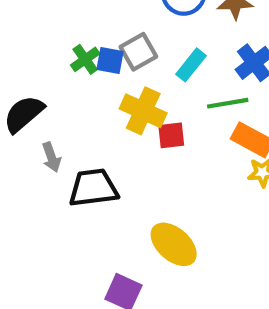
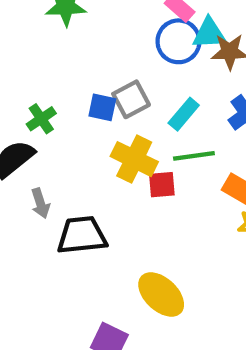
green cross: (85, 59) -> (41, 119), moved
green line: (228, 103) -> (194, 156), moved

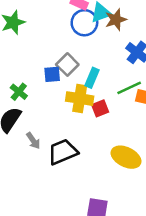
cyan rectangle: (184, 114) -> (92, 78), moved
green line: (194, 156) -> (129, 88), moved
yellow ellipse: (161, 295) -> (126, 157), moved

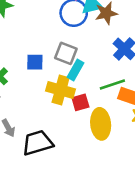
gray square: (67, 65) -> (66, 53), moved, turned -30
yellow ellipse: (126, 157) -> (101, 124), moved, turned 52

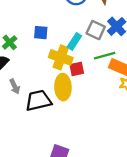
gray square: (66, 53) -> (96, 30), moved
yellow ellipse: (101, 124) -> (63, 87), moved

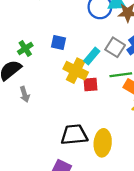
yellow ellipse: (63, 87) -> (103, 143), moved
black trapezoid: (38, 100) -> (74, 135), moved

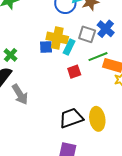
blue square: (58, 42) -> (46, 47), moved
yellow cross: (76, 71) -> (57, 38), moved
gray arrow: (25, 94) -> (20, 94), size x1.5

